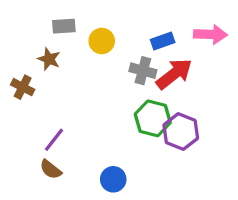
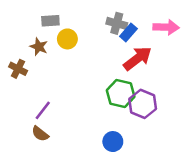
yellow circle: (102, 41) -> (67, 39), moved
blue rectangle: (163, 41) -> (128, 32), turned -30
gray cross: (143, 71) -> (117, 23), moved
blue circle: (113, 179) -> (113, 142), moved

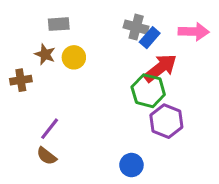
yellow circle: (67, 39) -> (74, 57), moved
brown cross: (18, 69) -> (21, 80), turned -36
green hexagon: (121, 93) -> (148, 91), moved

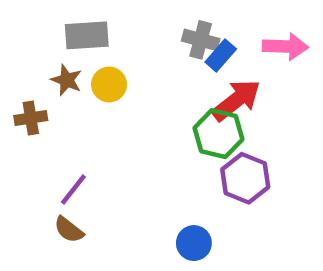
gray rectangle: (59, 24) -> (87, 35), size x1.4

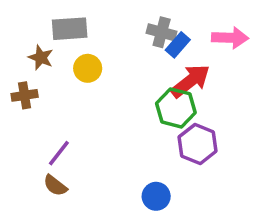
brown star: (67, 80) -> (41, 58), moved

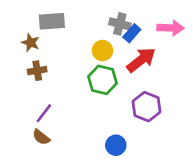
yellow circle: (88, 68) -> (102, 51), moved
brown cross: (25, 95) -> (37, 71), moved
green hexagon: (176, 108) -> (102, 80), moved

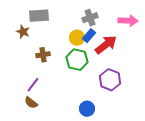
gray cross: (120, 24) -> (90, 18), turned -35
blue rectangle: (132, 33) -> (89, 36), moved
brown cross: (37, 71) -> (43, 55), moved

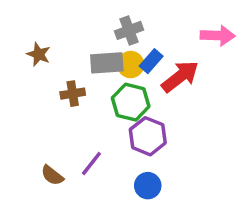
gray rectangle: (39, 16) -> (107, 63), moved
gray cross: (90, 18) -> (129, 30), moved
purple hexagon: (110, 80) -> (148, 136), moved
purple line: (33, 85) -> (91, 163), moved

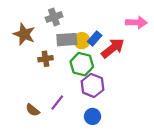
gray cross: (129, 30) -> (54, 17), moved
brown star: (39, 54) -> (24, 34), size x1.5

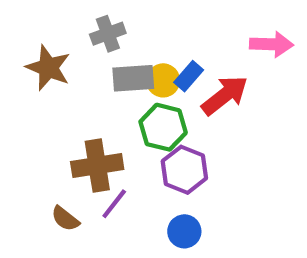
brown cross: (45, 59) -> (97, 165), moved, size x1.6

